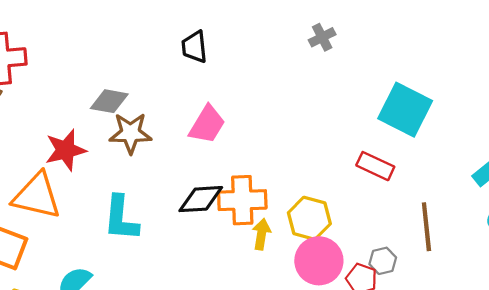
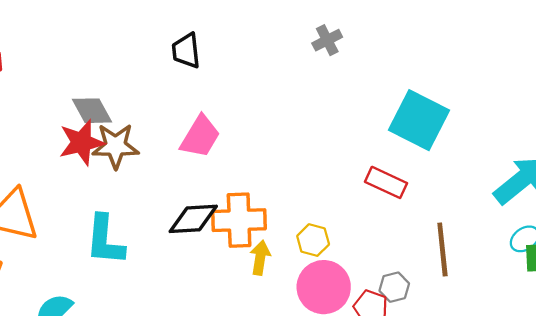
gray diamond: (109, 101) -> (92, 111), turned 51
red star: (66, 150) -> (81, 142), moved
yellow hexagon: (309, 218) -> (313, 240), size x0.7

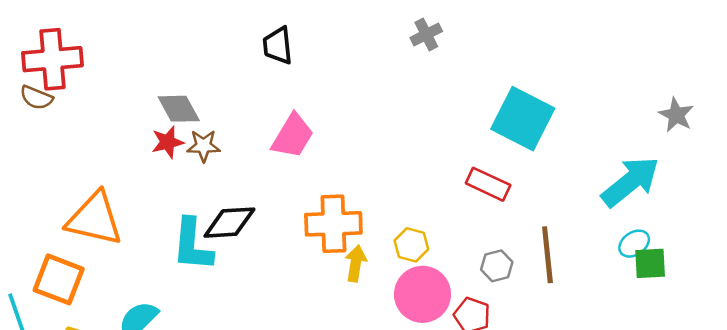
red star: (81, 142) -> (168, 142), size x0.7
brown star: (116, 146) -> (203, 146), size x0.7
black diamond: (193, 219) -> (229, 223), moved
gray hexagon: (394, 287) -> (497, 266), moved

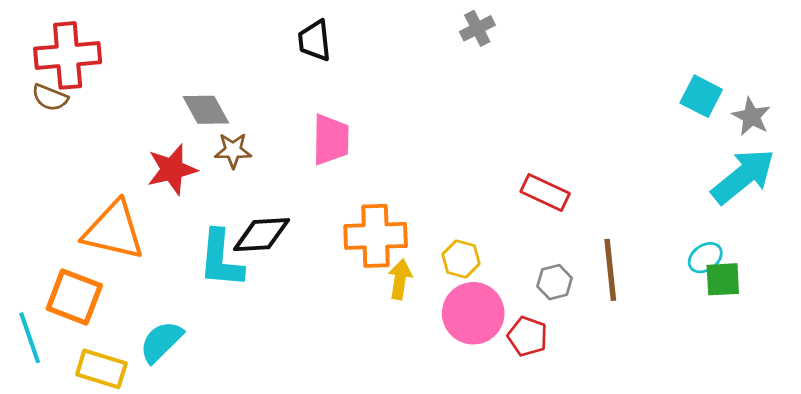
cyan square: (523, 119) -> (701, 96), moved, size x0.6
pink trapezoid: (293, 136) -> (331, 140), turned -30
red star: (168, 142) -> (172, 169), moved, size x1.4
cyan arrow: (630, 182) -> (743, 176), moved

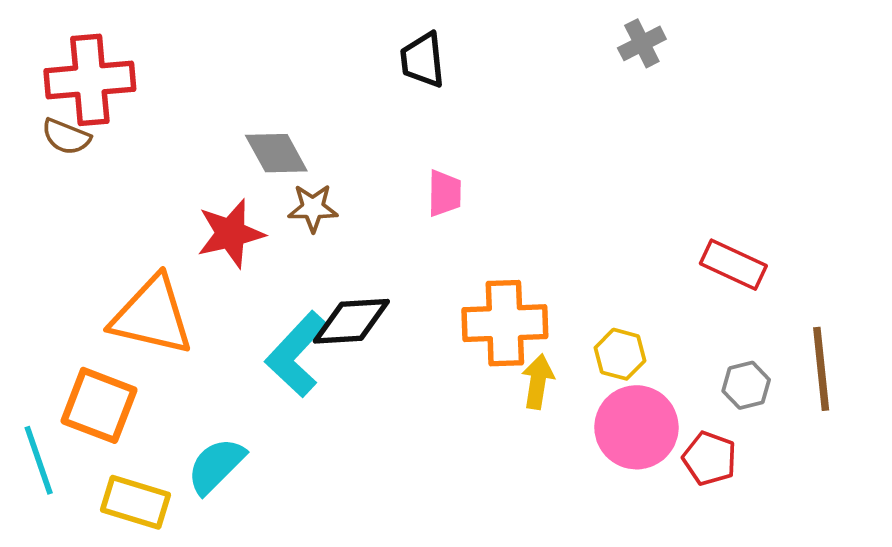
pink trapezoid: (331, 140) -> (445, 193), size x0.7
cyan L-shape: (221, 259) -> (296, 354), turned 38

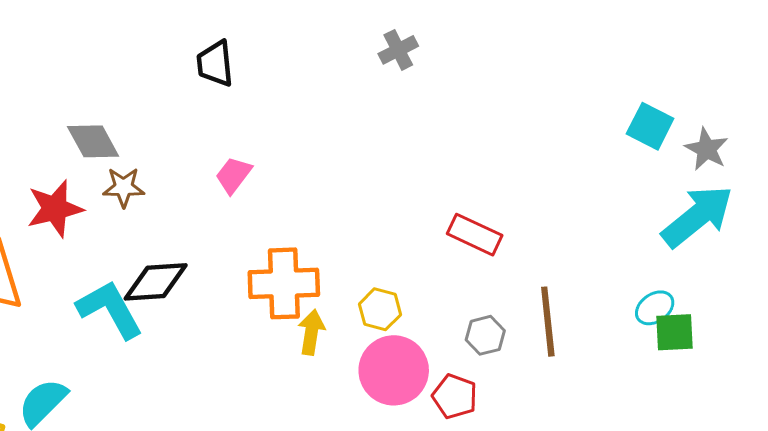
pink trapezoid: (445, 193) -> (233, 175), turned -144
cyan L-shape: (296, 354) -> (110, 309), turned 108

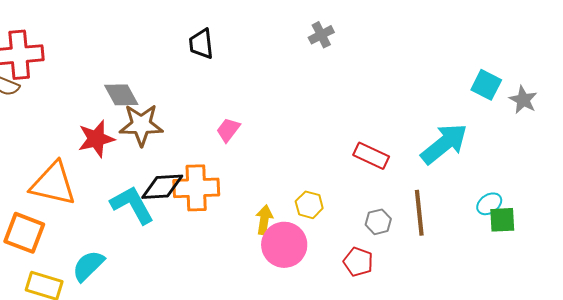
pink trapezoid: (233, 175) -> (228, 130), moved
brown star: (124, 187) -> (141, 125), size x1.6
cyan arrow: (697, 216) -> (444, 144), moved
orange cross: (284, 283) -> (196, 188), moved
pink circle: (394, 370) -> (284, 245), moved

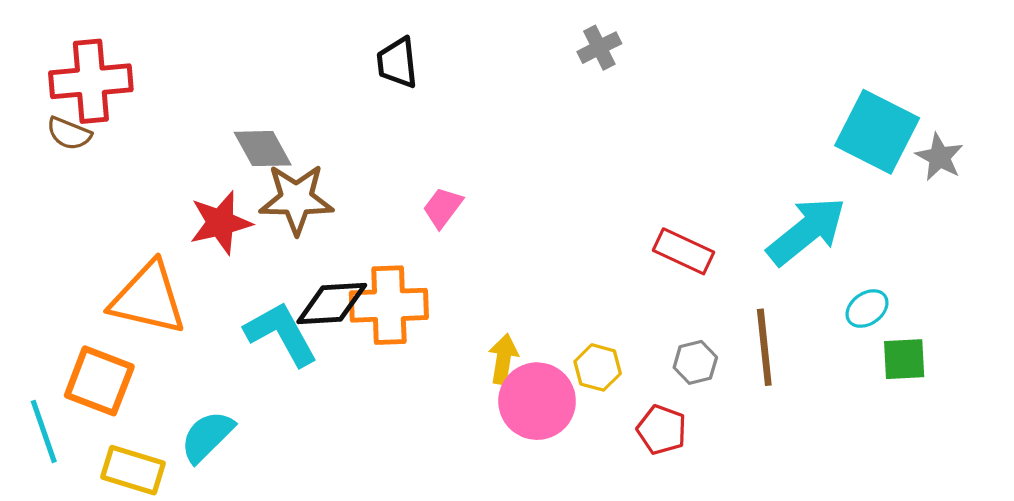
cyan square: (486, 85) -> (877, 132), size x1.6
cyan ellipse: (489, 204) -> (867, 309), moved
yellow hexagon: (309, 205) -> (598, 367), moved

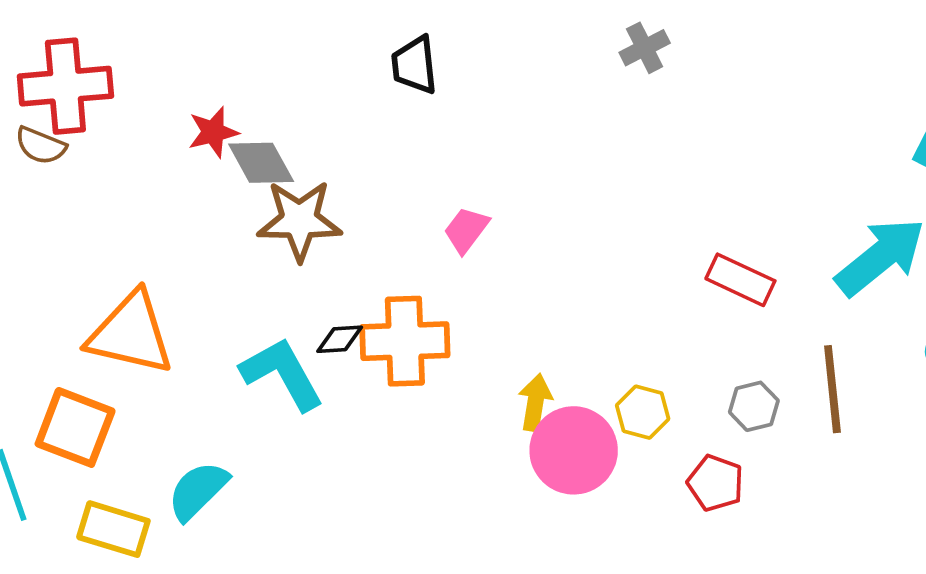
red star: (221, 223) -> (213, 132), moved, size x0.7
black diamond: (332, 303) -> (340, 339), size x0.6

